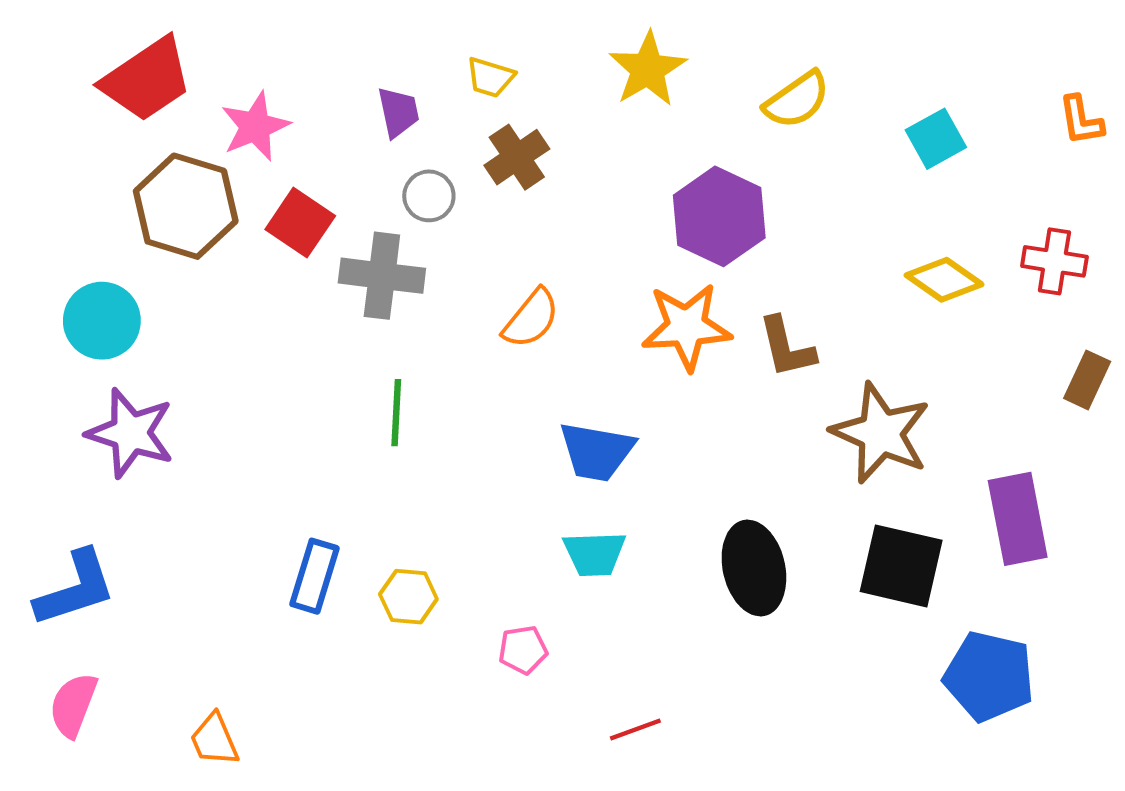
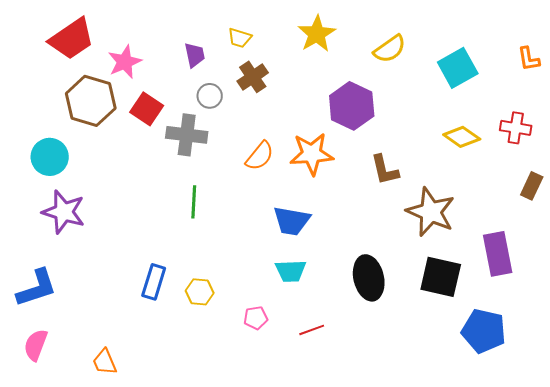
cyan square: (936, 139) -> (458, 68), size x1.4
orange star: (687, 327) -> (312, 154), moved
red line: (635, 730) -> (312, 330), moved

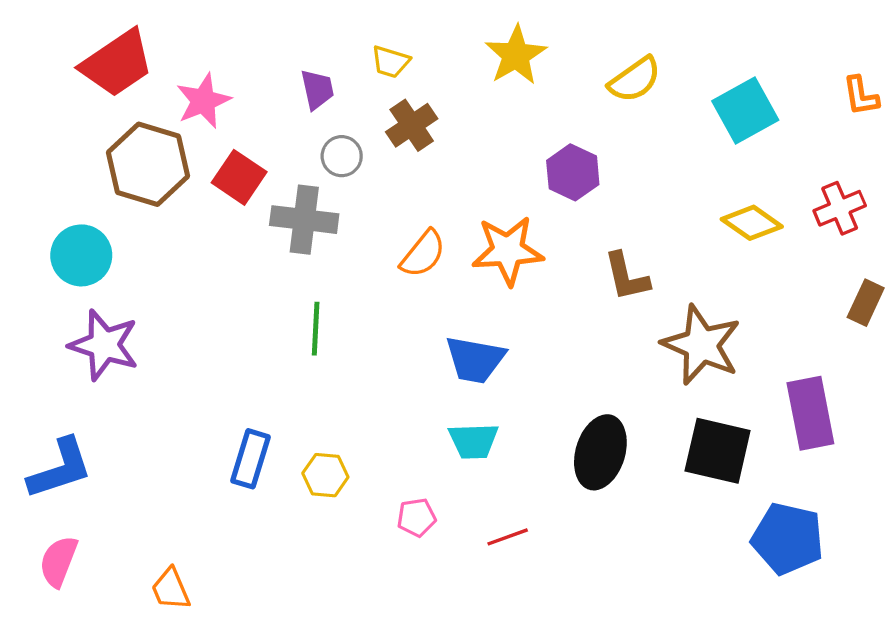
purple hexagon: (352, 106) -> (573, 172), size x0.7
red cross: (516, 128) -> (840, 208), turned -32
black ellipse: (369, 278) -> (600, 452), turned 30

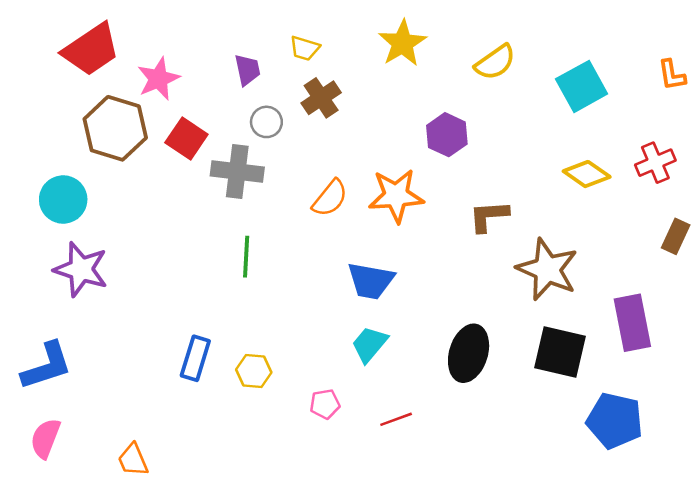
brown L-shape: (626, 277) -> (489, 216), turned 99
cyan trapezoid: (473, 441) -> (369, 344), turned 132

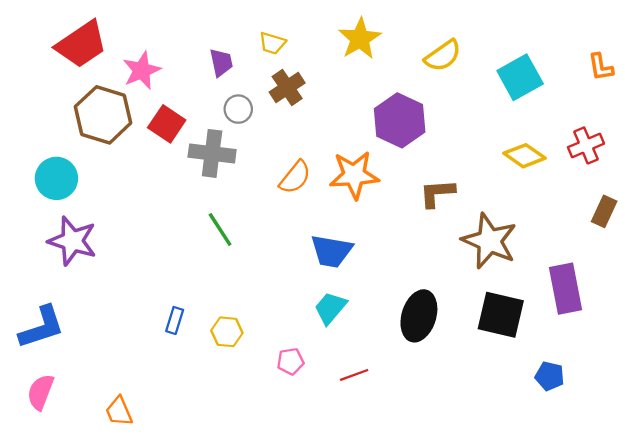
purple hexagon: (447, 135) -> (400, 120), size x1.4
green line: (246, 257) -> (220, 230), turned -36
blue rectangle: (195, 358) -> (175, 320), size x0.7
blue pentagon: (615, 421) -> (550, 376), size x0.6

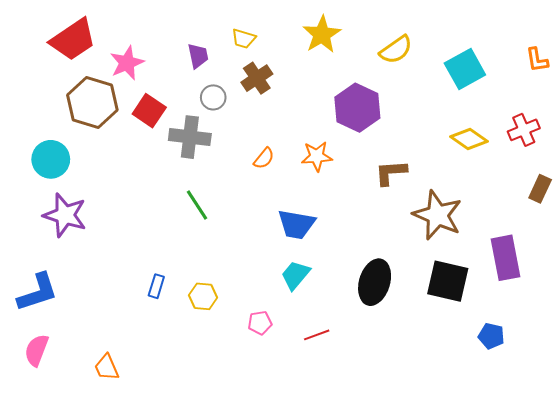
orange star: (354, 175) -> (317, 156), size x0.7
orange semicircle: (295, 177) -> (264, 158), size x0.7

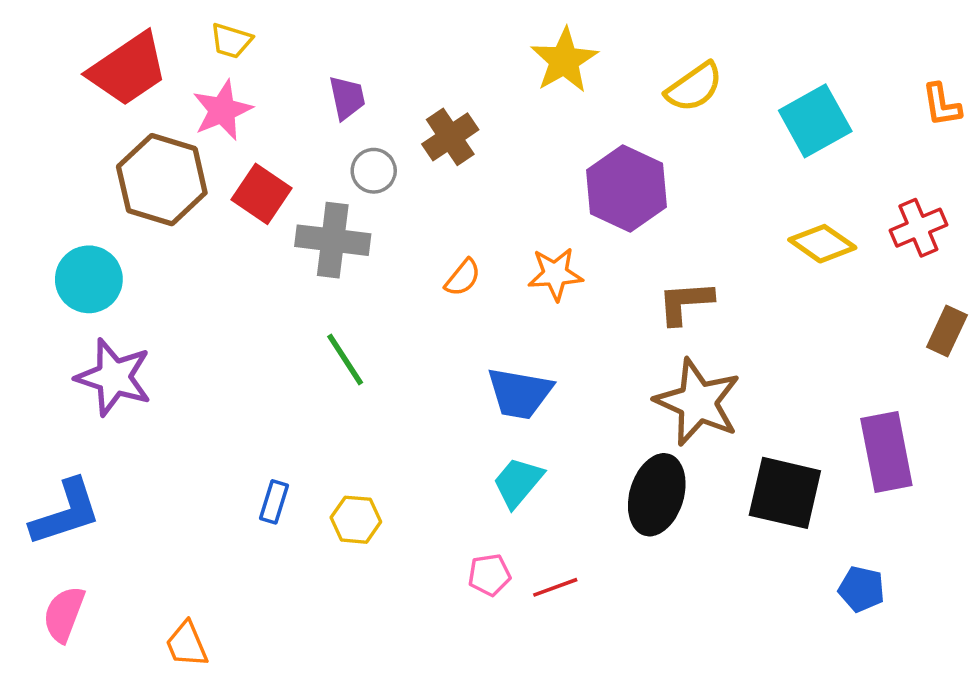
yellow trapezoid: (244, 39) -> (231, 41), moved
brown star: (438, 215) -> (698, 402), moved
pink pentagon: (260, 323) -> (489, 575), moved

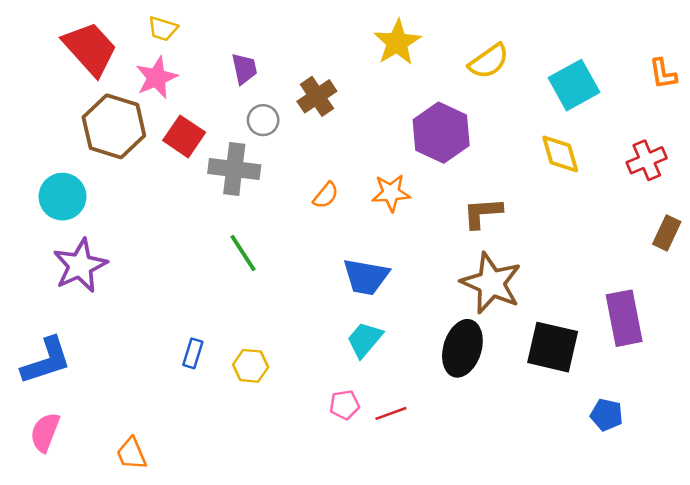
red trapezoid: (128, 69) -> (90, 49), turned -98
yellow diamond: (822, 244) -> (560, 154), moved, turned 39
purple star: (114, 377) -> (80, 266), turned 30

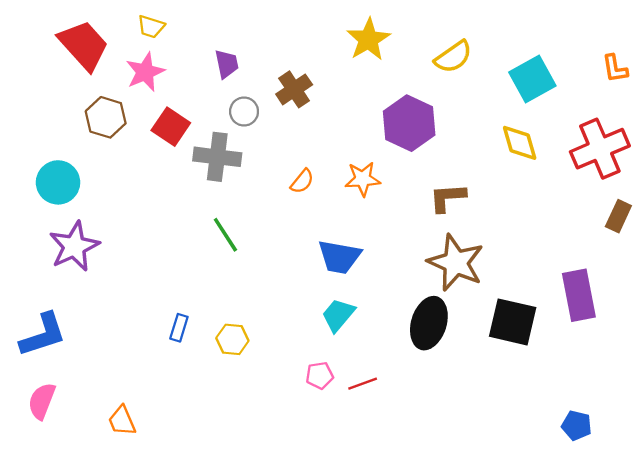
brown hexagon: (114, 126) -> (106, 117), size x0.7
red cross: (647, 160) -> (600, 149), size x1.6
blue pentagon: (607, 415) -> (577, 425), moved

